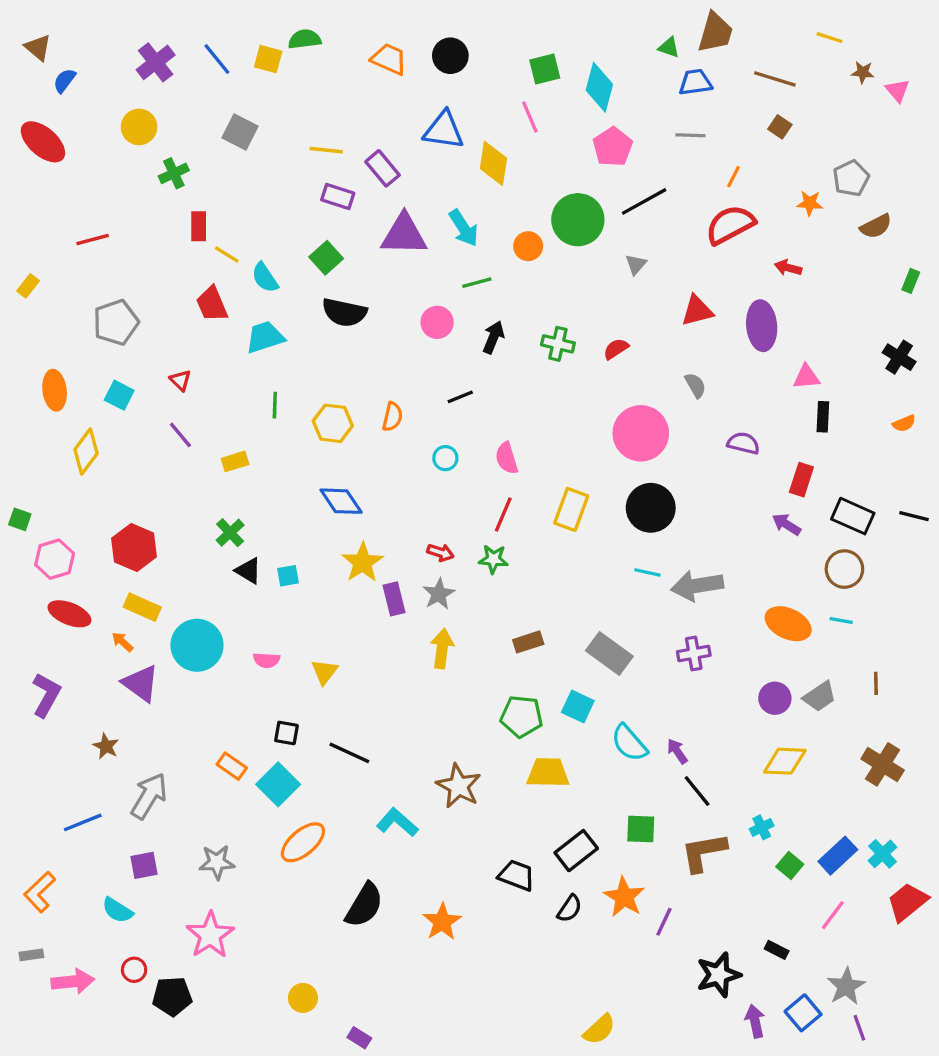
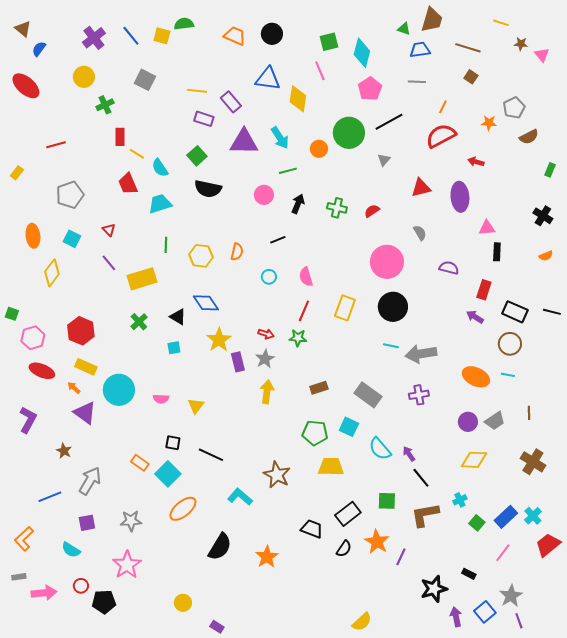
yellow rectangle: (235, 461) -> (142, 279), size x1.8
black triangle: (248, 571) -> (178, 317), moved

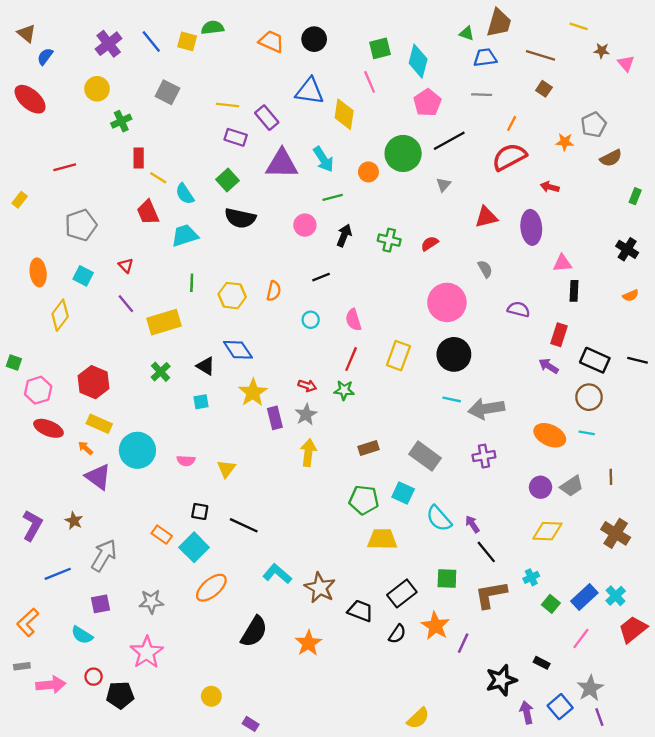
purple L-shape: (28, 420) -> (32, 525), moved
brown star: (277, 475) -> (320, 588), moved

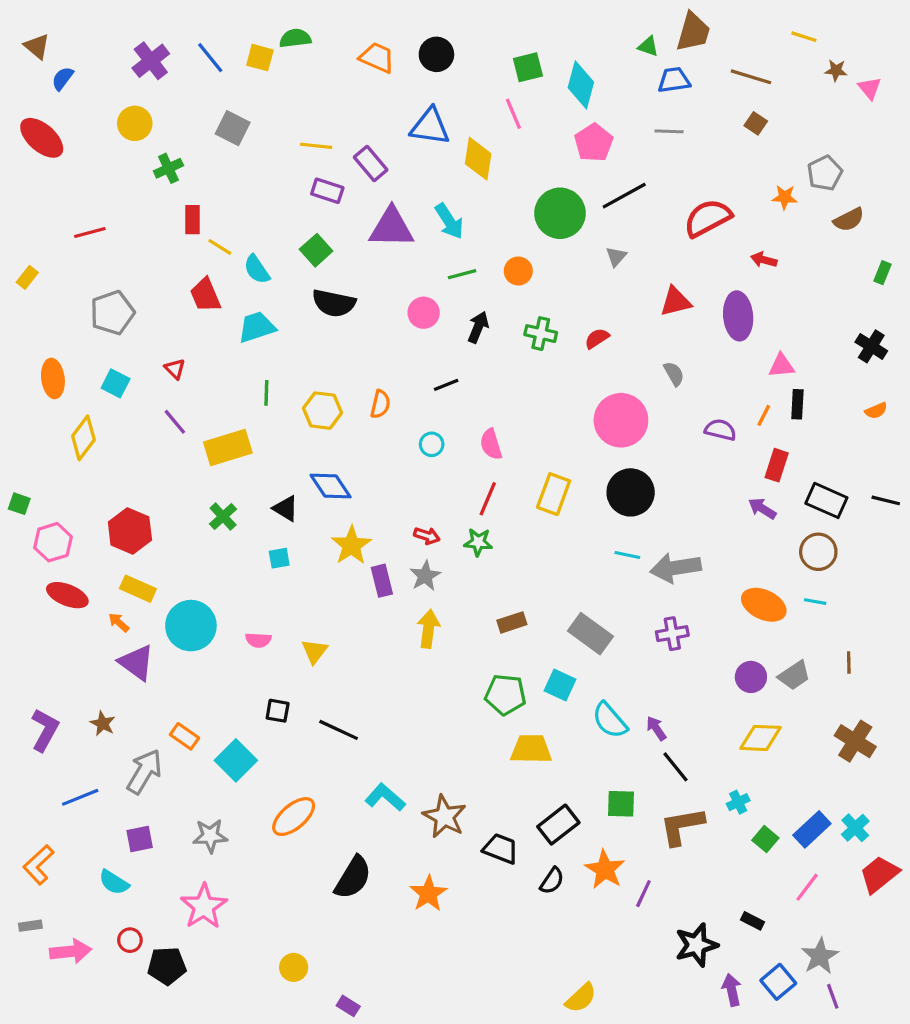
orange line: (512, 123) -> (764, 415), moved
orange circle: (368, 172) -> (518, 271), moved
orange rectangle: (162, 535) -> (185, 736), moved
cyan square: (194, 547) -> (236, 760), moved

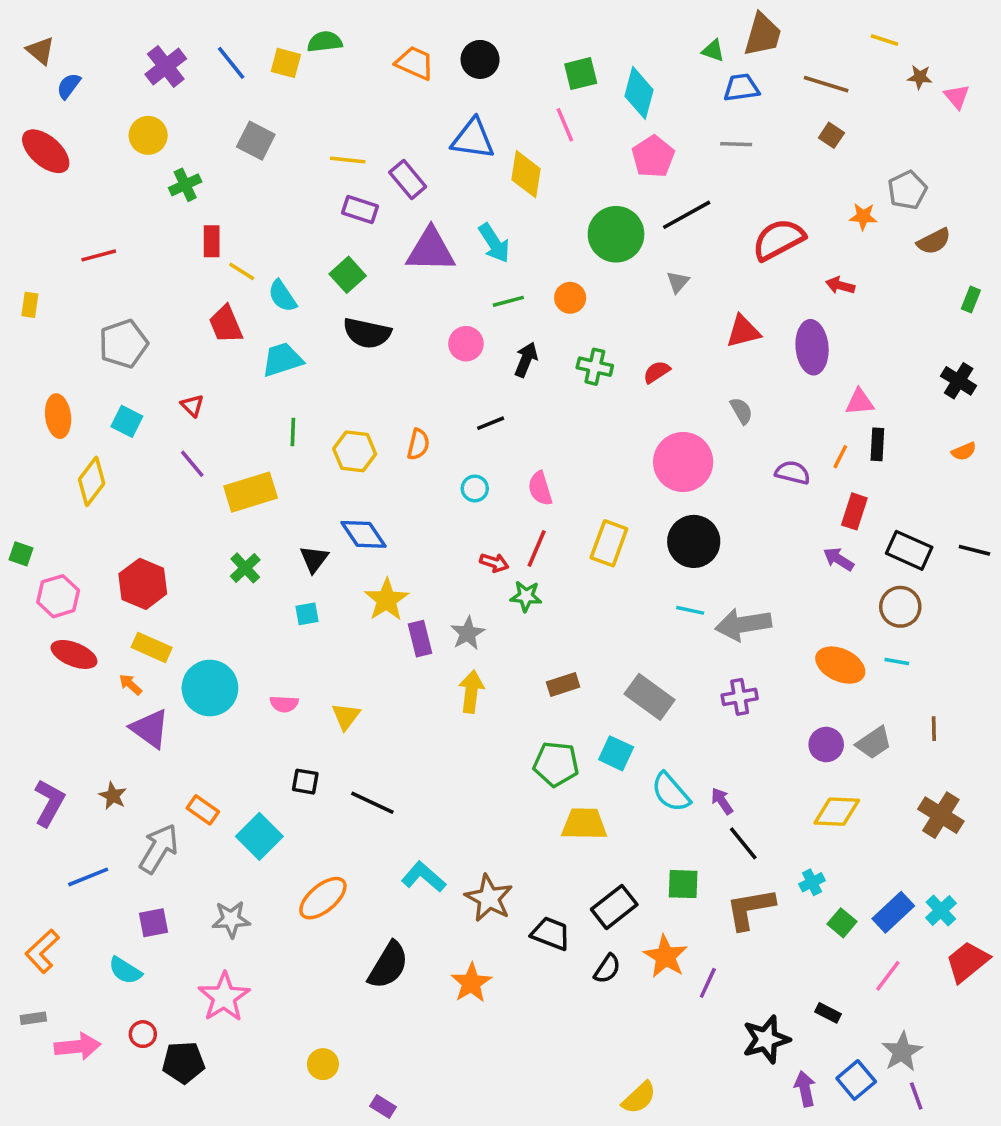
yellow rectangle: (27, 277) -> (30, 305), turned -30
black triangle: (286, 508) -> (314, 559), turned 36
red arrow: (427, 536) -> (494, 563), moved

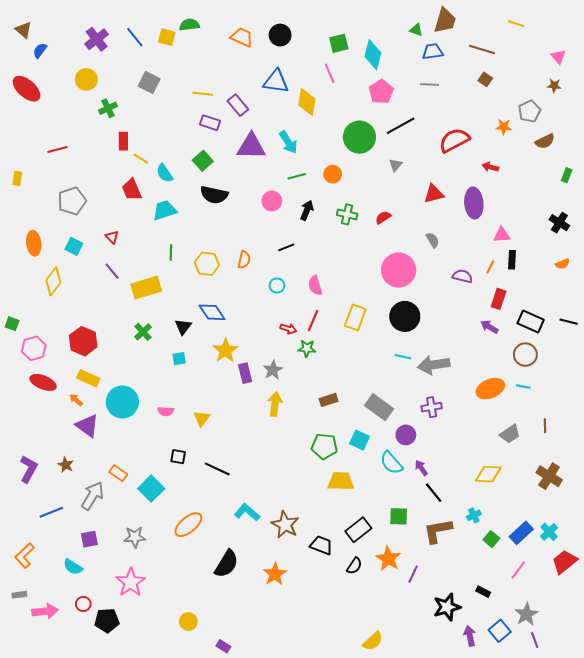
brown star: (920, 77) -> (554, 86), moved
orange ellipse: (840, 665) -> (490, 389), turned -48
purple circle: (826, 745) -> (406, 435), moved

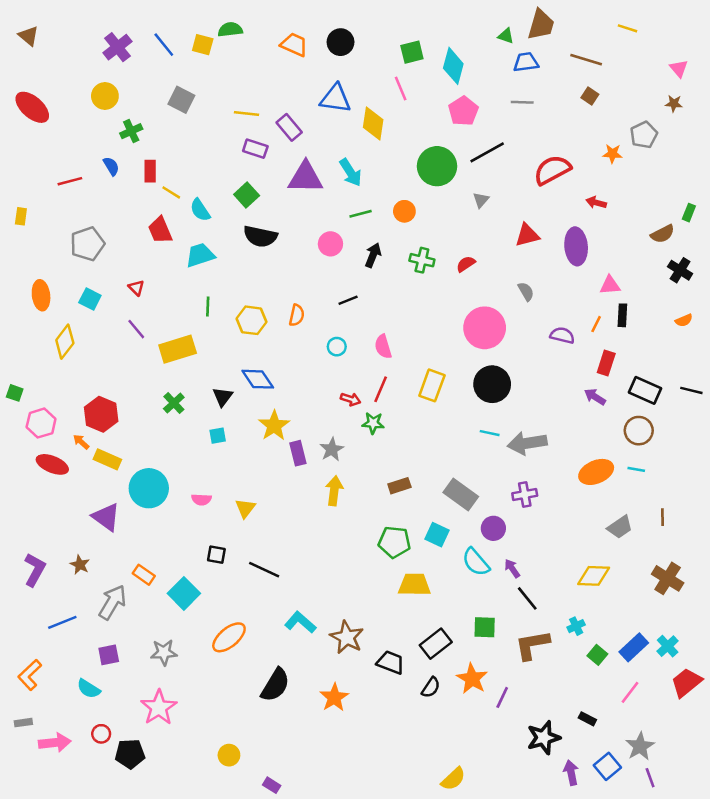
blue semicircle: (40, 51) -> (111, 166), moved, turned 112
brown semicircle: (545, 141) -> (663, 234), moved
orange arrow: (76, 400) -> (81, 442), moved

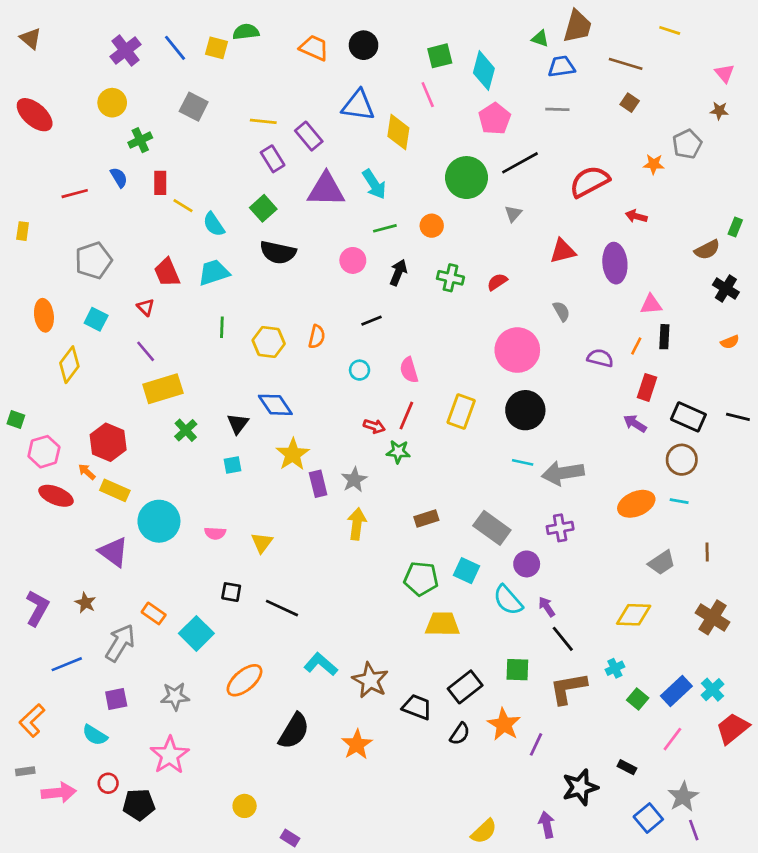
purple rectangle: (255, 149) -> (273, 159), turned 40
red trapezoid: (160, 230) -> (167, 272), moved
yellow rectangle: (178, 349) -> (163, 389), moved
purple arrow: (571, 773) -> (547, 825), moved

